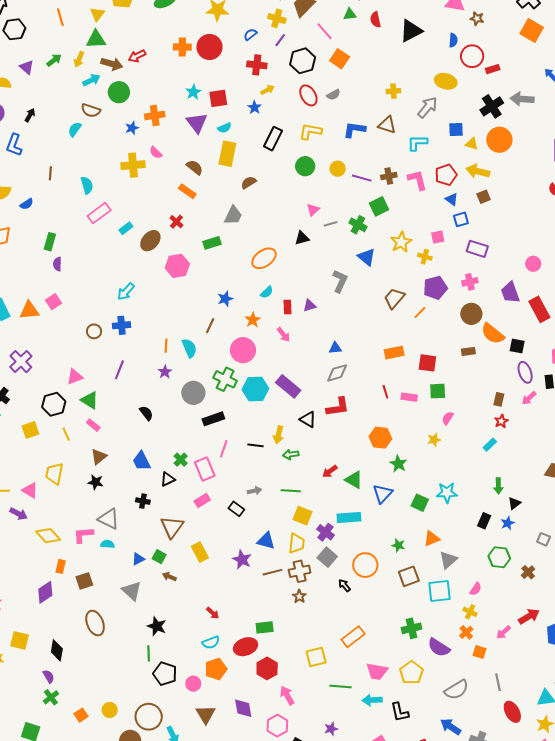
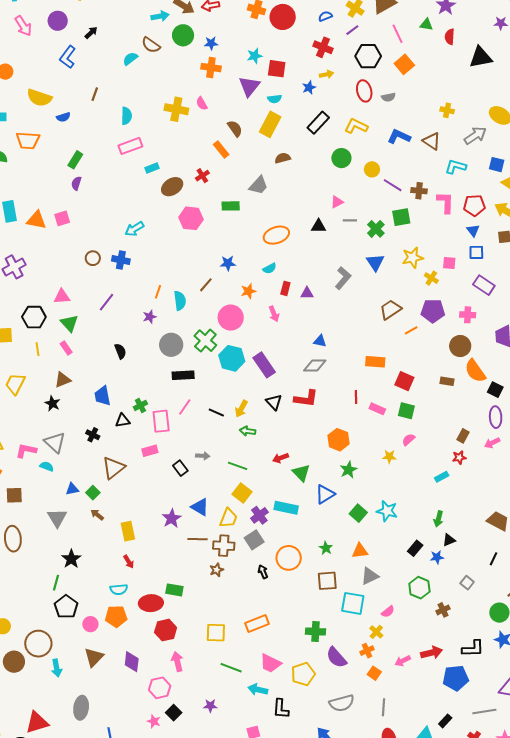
blue star: (132, 128) -> (211, 43), moved
yellow rectangle: (200, 552) -> (128, 531), moved

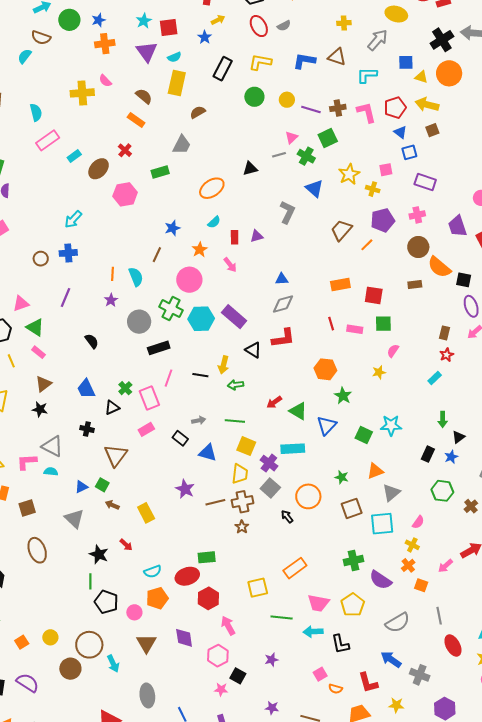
pink triangle: (337, 202) -> (291, 137), moved
blue triangle: (200, 507) -> (208, 453), moved
red arrow: (129, 562) -> (126, 545), moved

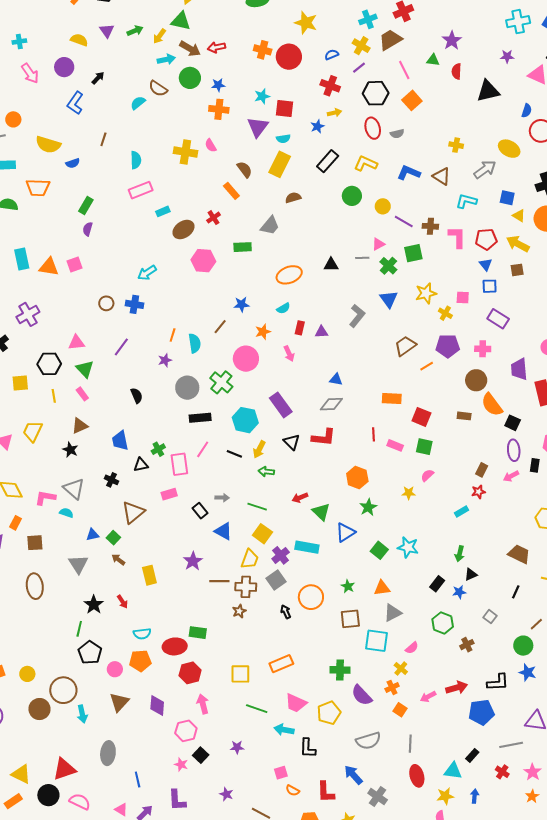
cyan hexagon: (201, 319) -> (245, 420), moved

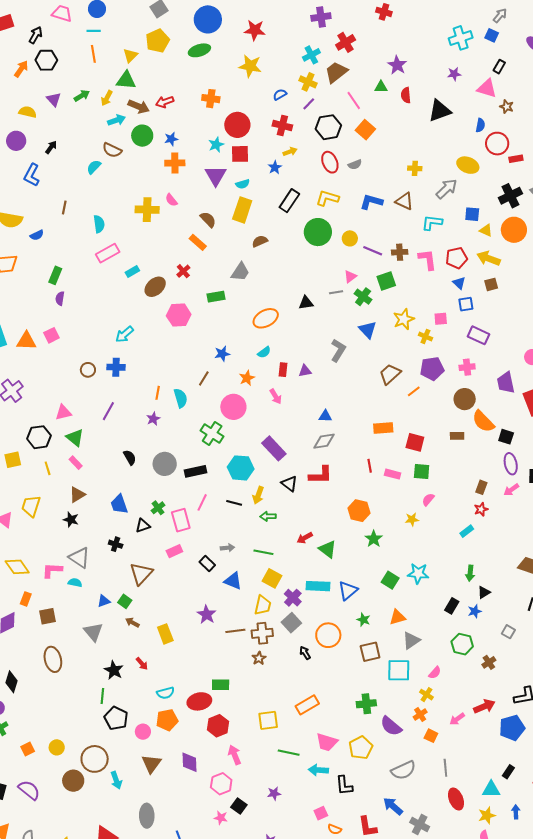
red circle: (289, 57) -> (237, 125), moved
green circle: (352, 196) -> (318, 232), size x1.4
gray circle: (187, 388) -> (165, 464), moved
blue triangle: (345, 532) -> (348, 590), moved

